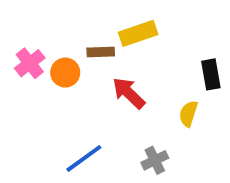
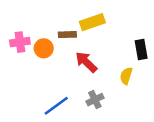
pink cross: (30, 63) -> (20, 42), turned 30
gray cross: (155, 160) -> (95, 100), moved

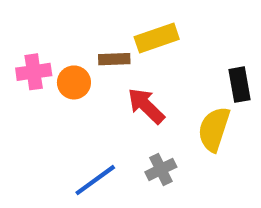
yellow semicircle: (126, 76) -> (214, 129), size x1.5

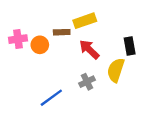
red arrow: (146, 106) -> (89, 49), moved
gray cross: (161, 169) -> (87, 82), moved

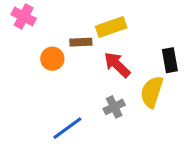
pink cross: (18, 39) -> (24, 16), moved, turned 36

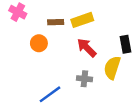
brown rectangle: (81, 42) -> (56, 22), moved
gray cross: (114, 107) -> (84, 79), turned 32

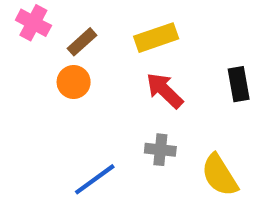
brown rectangle: (56, 22) -> (82, 42), moved, turned -40
yellow semicircle: (112, 68) -> (220, 175), moved, turned -50

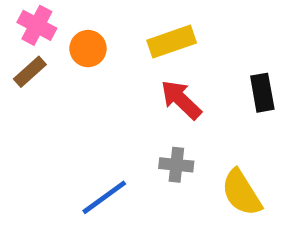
brown rectangle: (82, 42) -> (30, 72), moved
orange circle: (74, 82) -> (88, 49), moved

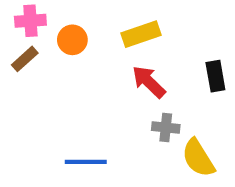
pink cross: (37, 25) -> (30, 21), turned -32
gray cross: (176, 165) -> (166, 128), moved
blue line: (104, 197) -> (86, 162), turned 36

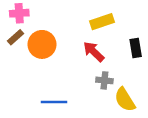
yellow rectangle: (141, 34) -> (102, 22), moved
orange circle: (72, 40) -> (42, 44), moved, size x1.5

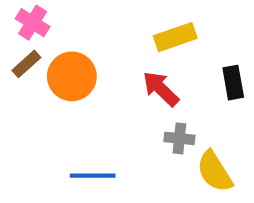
pink cross: (19, 13) -> (33, 23), turned 36

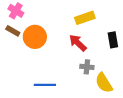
brown rectangle: (26, 64) -> (13, 31), turned 72

